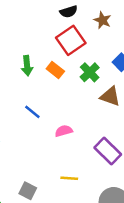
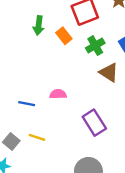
blue line: (32, 112) -> (27, 104), moved, turned -42
yellow line: (69, 178) -> (37, 137), moved

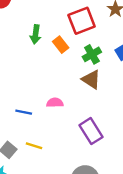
brown triangle: (109, 73) -> (91, 79), moved

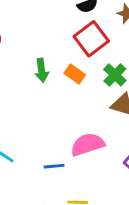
pink semicircle: (55, 103) -> (88, 144), size x1.6

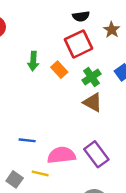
pink semicircle: (88, 144) -> (61, 155), moved

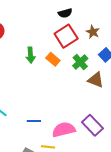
brown star: (112, 30) -> (93, 32), moved
brown triangle: (93, 102) -> (96, 80), moved

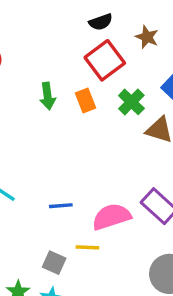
brown star: (93, 32) -> (147, 37), moved
orange rectangle: (53, 59) -> (85, 100), turned 32

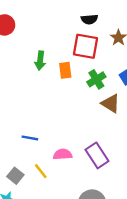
red square: (105, 60) -> (86, 46), turned 32
pink semicircle: (112, 217) -> (63, 154), size x0.7
yellow line: (87, 247) -> (41, 171), turned 35

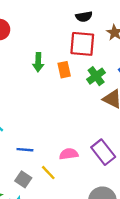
blue line: (30, 138) -> (25, 150), moved

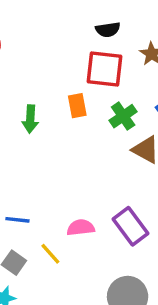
green arrow: (38, 62) -> (30, 119), moved

